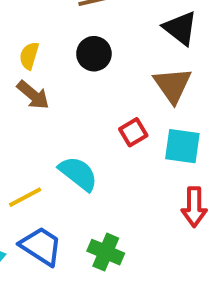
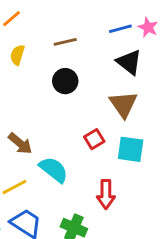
yellow semicircle: (29, 56) -> (17, 55), moved
brown arrow: (33, 95) -> (20, 143), moved
red arrow: (194, 207) -> (106, 194), moved

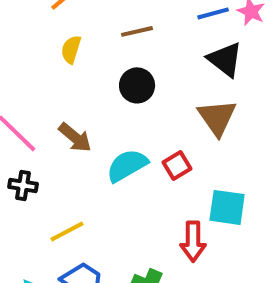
brown arrow: (20, 143) -> (75, 137), moved
cyan square: (131, 149) -> (227, 207), moved
cyan semicircle: (54, 170) -> (127, 165), moved, turned -68

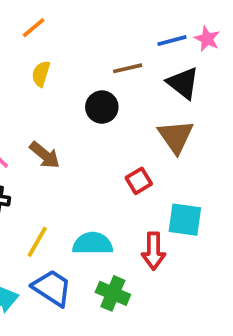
brown line: (137, 31) -> (128, 68), moved
cyan semicircle: (127, 165) -> (93, 244), moved, turned 30
yellow line: (67, 231) -> (37, 242), turned -32

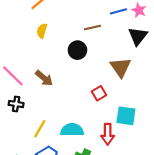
black triangle: (183, 83) -> (138, 36), moved, turned 30

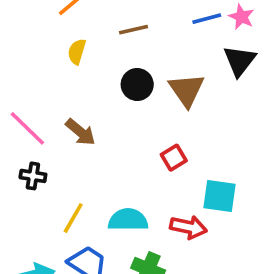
brown line: (93, 27) -> (134, 30), moved
brown triangle: (121, 67) -> (187, 90), moved
red arrow: (108, 134) -> (188, 227), turned -78

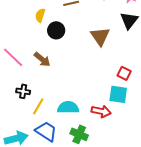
black circle: (137, 84) -> (56, 30), moved
red square: (174, 158) -> (124, 73), moved, turned -32
black cross: (33, 176) -> (23, 91), moved

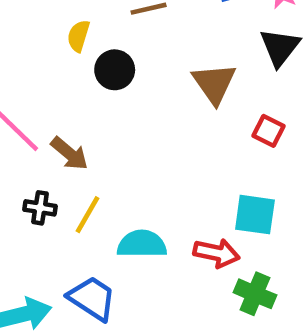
brown arrow: (42, 59) -> (69, 154), moved
red square: (124, 73) -> (269, 131), moved
yellow line: (38, 106) -> (88, 215), moved
green cross: (79, 134) -> (255, 294), moved

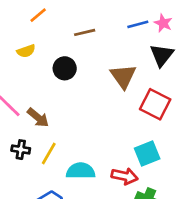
yellow semicircle: (78, 36) -> (26, 51), moved, turned -126
red square: (269, 131) -> (155, 104), size x1.6
cyan square: (255, 215) -> (147, 154), turned -30

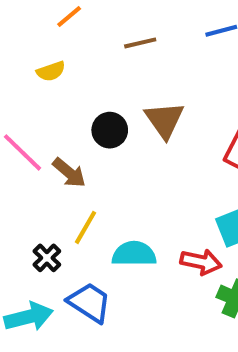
black circle: (65, 68) -> (110, 130), moved
brown triangle: (123, 76) -> (164, 120), moved
black cross: (21, 150) -> (47, 258), moved, turned 36

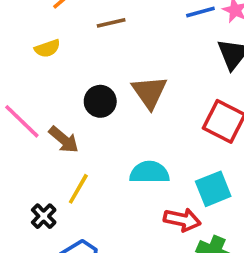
brown line: (140, 43) -> (111, 23), moved
cyan semicircle: (134, 254) -> (149, 172), moved

